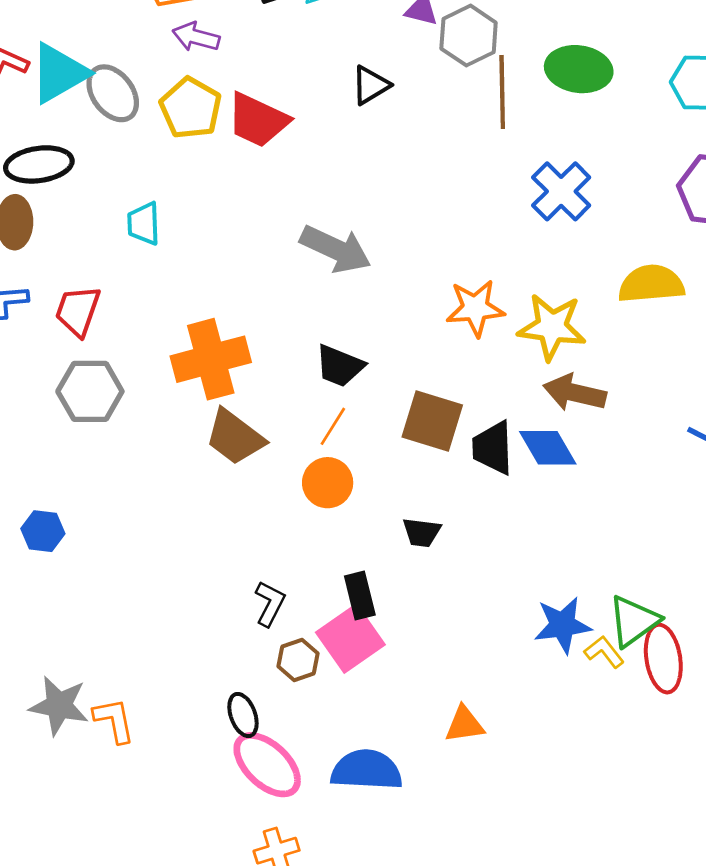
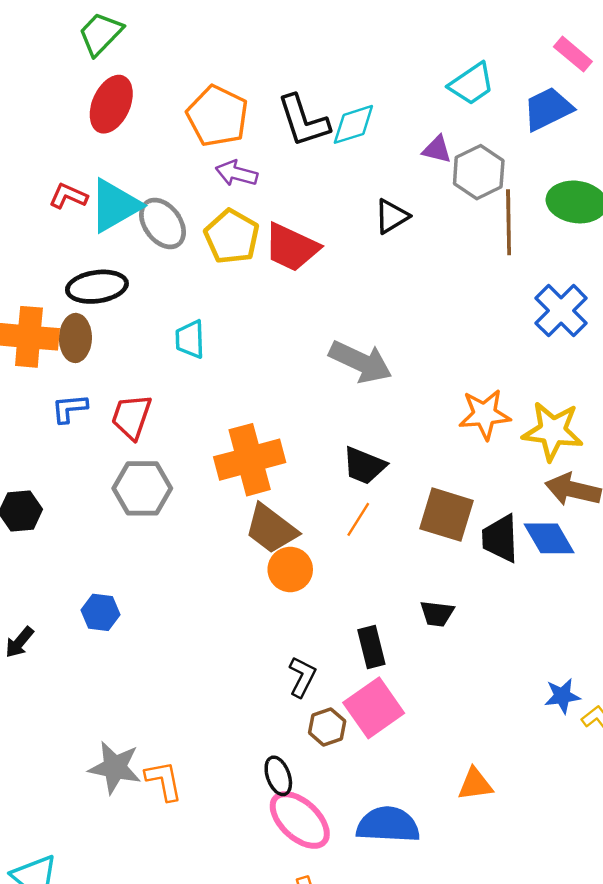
orange circle: (328, 483) -> (290, 569), moved
black rectangle: (360, 595) -> (371, 647), moved
blue star: (563, 625) -> (562, 696), size x0.7

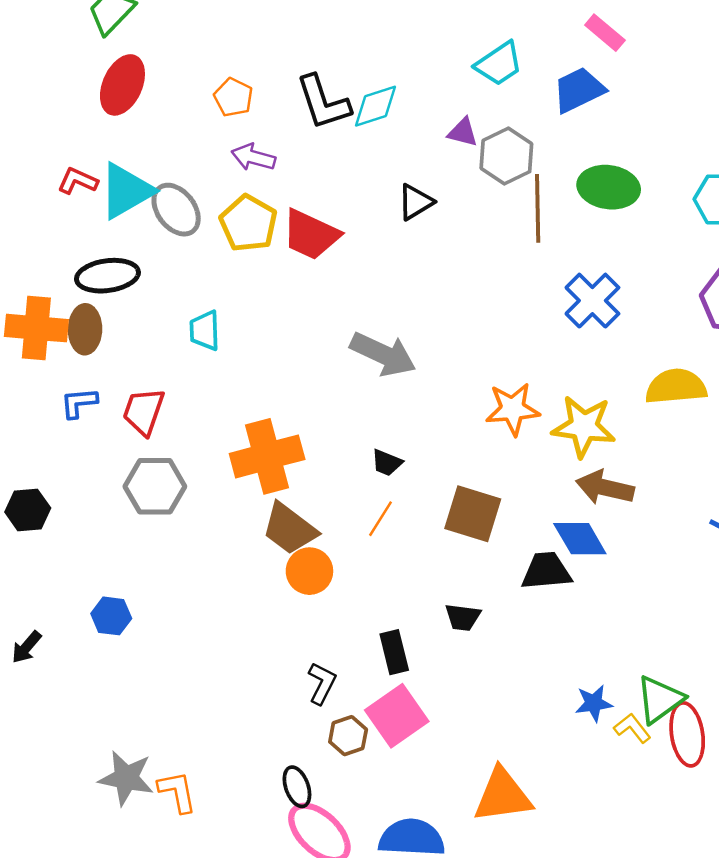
orange pentagon: (217, 116) -> (233, 97), size x0.6
black trapezoid: (364, 466) -> (387, 463), size x0.7
black trapezoid: (500, 538) -> (546, 571), moved, turned 87
orange triangle: (475, 784) -> (503, 795), size x1.6

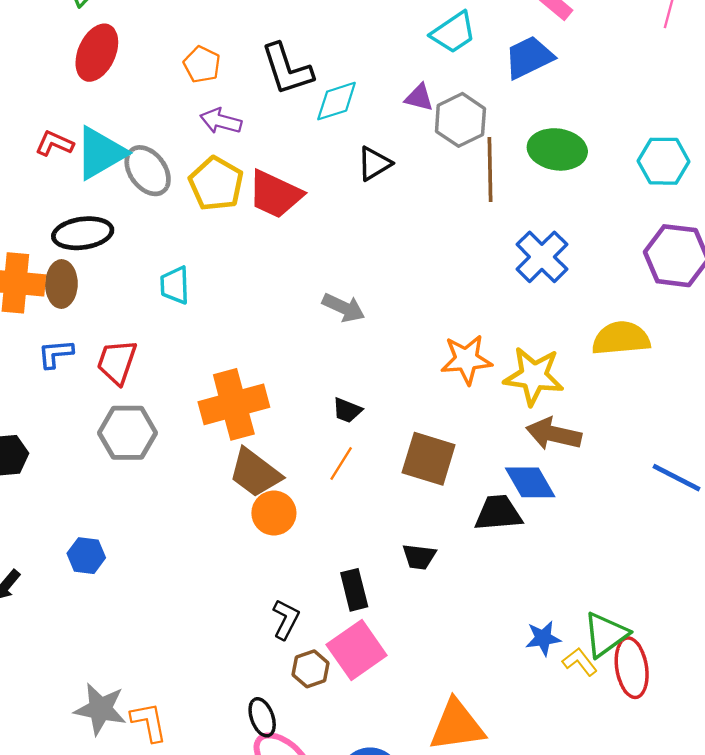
cyan diamond: (376, 106) -> (337, 101), moved
gray arrow: (383, 354) -> (344, 308), size x0.7

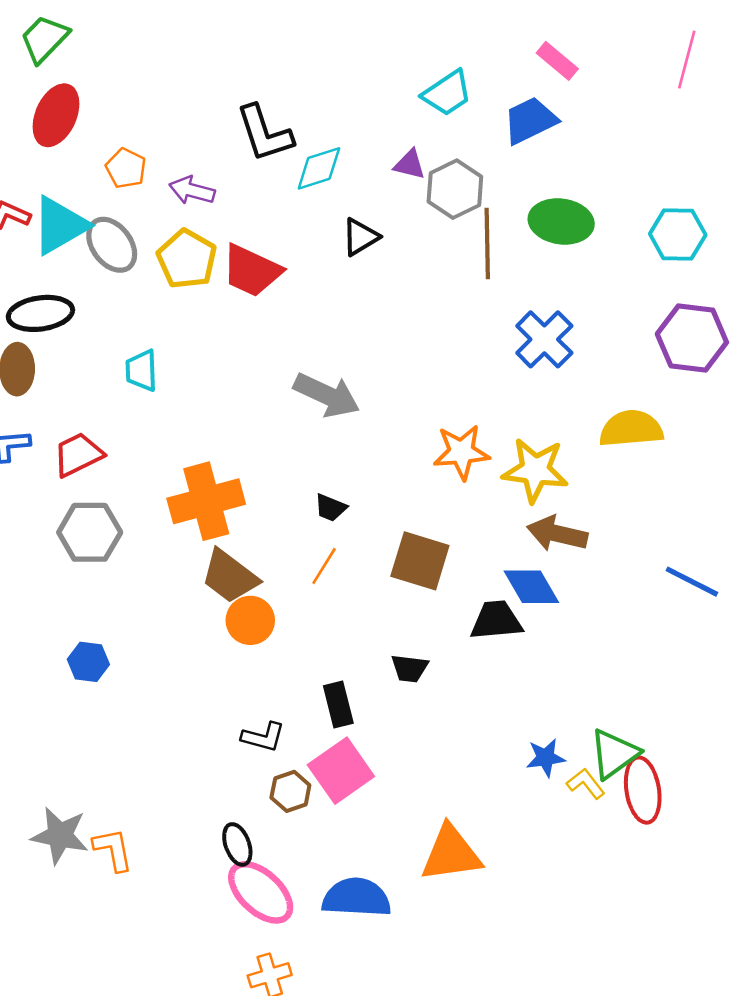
orange pentagon: (202, 64) -> (126, 168), moved
gray arrow: (344, 308) -> (327, 395), size x1.4
red trapezoid: (117, 362) -> (78, 455), turned 45
blue hexagon: (86, 556) -> (88, 662), moved
black L-shape: (286, 619) -> (263, 737), turned 78

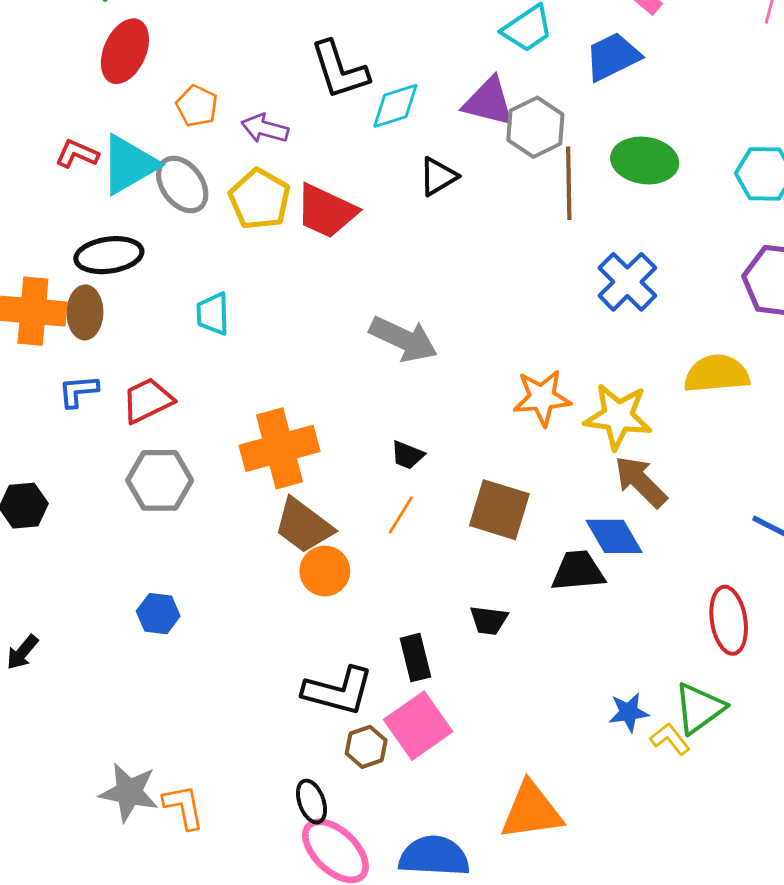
purple triangle: (410, 164) -> (489, 102), size x1.6
brown arrow: (557, 534) -> (641, 482), turned 32
black L-shape: (263, 737) -> (338, 691), size x1.6
red ellipse: (643, 790) -> (729, 620), moved

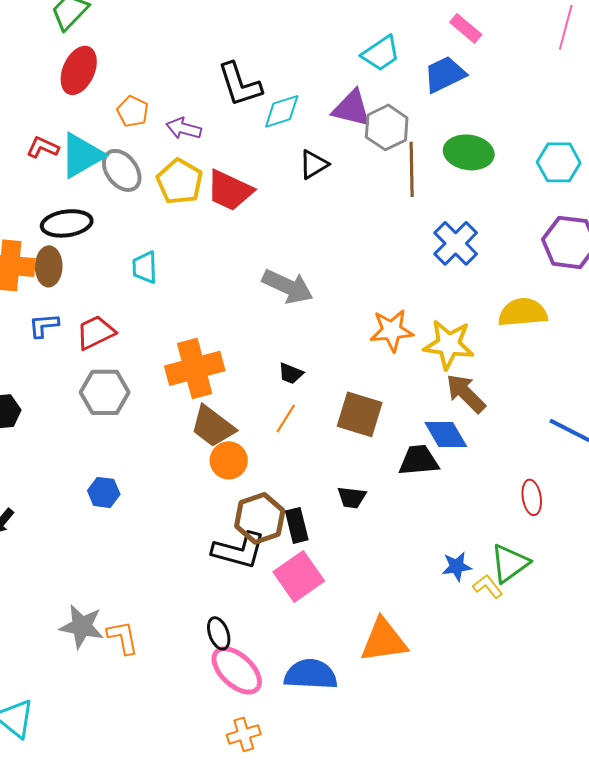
red ellipse: (729, 620) -> (532, 497), size x0.7
brown hexagon: (366, 747) -> (260, 518), moved, size x1.6

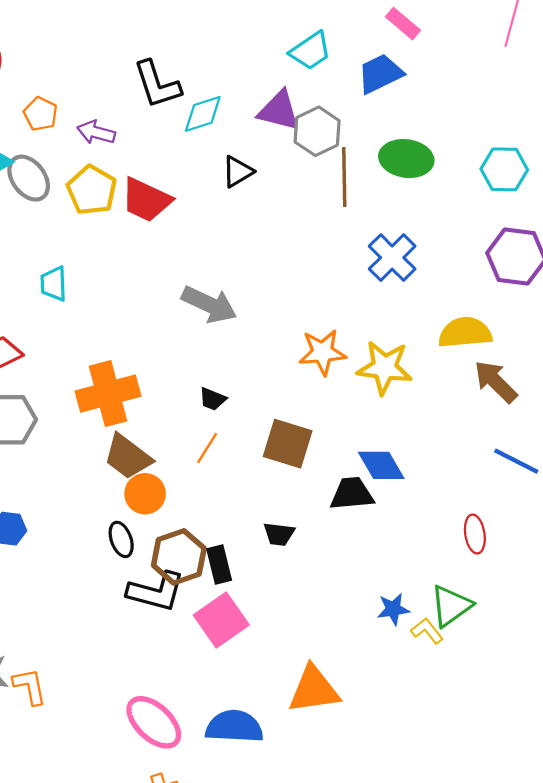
brown arrow: (466, 393) -> (496, 382), moved
black ellipse: (219, 633) -> (121, 539), moved

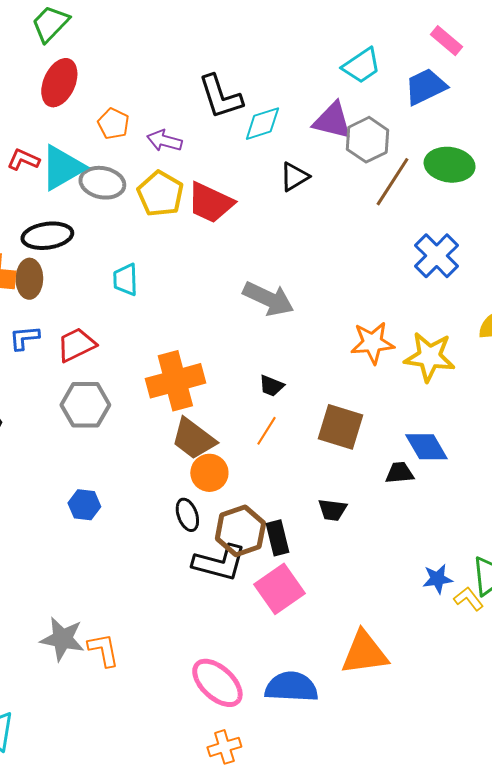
brown line: (344, 177) -> (392, 182), turned 34
gray ellipse: (29, 178) -> (102, 183), turned -42
black trapezoid: (352, 494) -> (400, 473), size x0.7

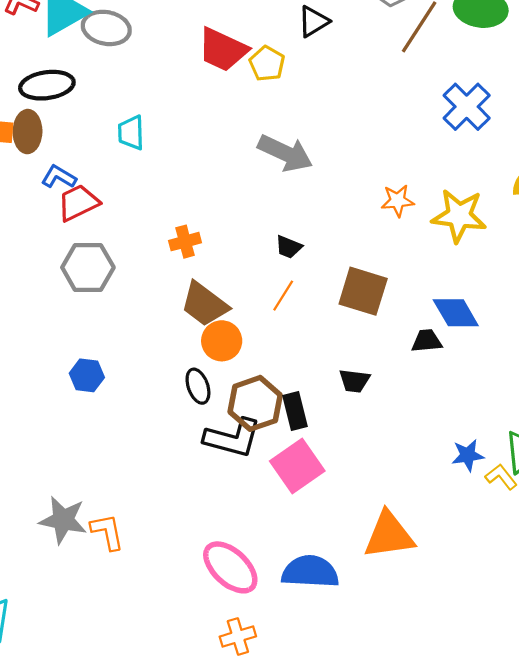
yellow pentagon: (160, 194) -> (267, 64), moved, size x0.7
blue L-shape: (24, 338) -> (59, 177), moved, turned 36
orange star: (372, 343) -> (398, 201), size x0.7
orange cross: (175, 381) -> (185, 242), size x0.5

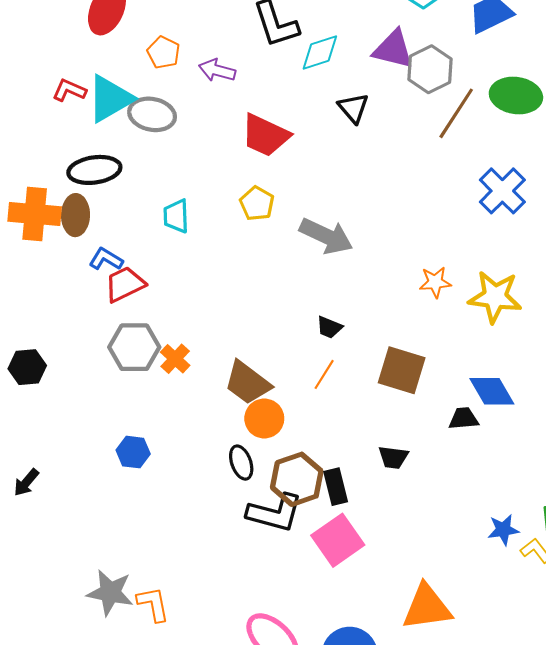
black triangle: (313, 22) -> (353, 108), turned -40
yellow pentagon: (267, 64) -> (257, 204), moved
orange cross: (185, 242) -> (175, 359), moved, turned -32

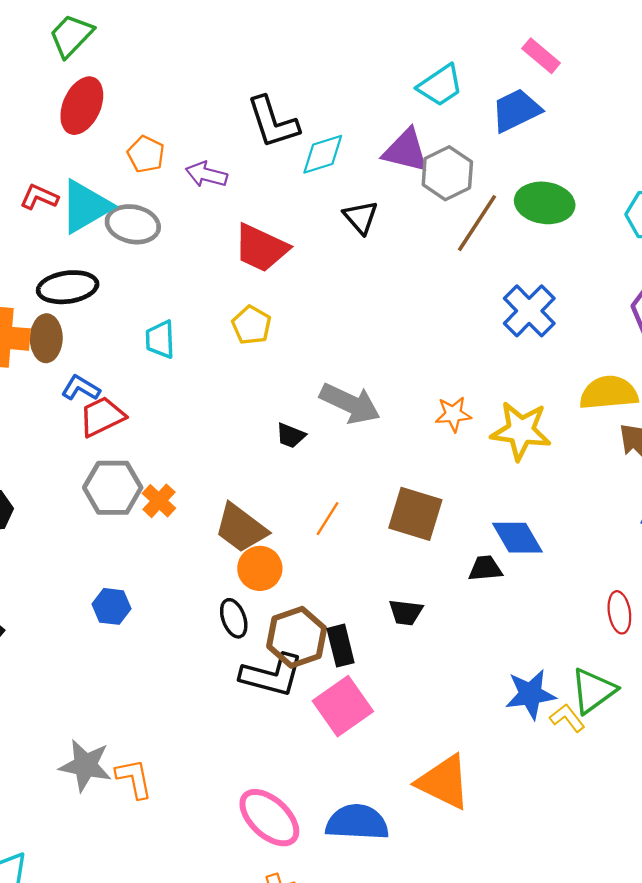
gray arrow: (326, 236) -> (350, 403), moved
black trapezoid: (329, 327) -> (291, 436), moved
blue star: (503, 530) -> (530, 694), size x1.4
orange triangle: (427, 607) -> (444, 782), turned 34

